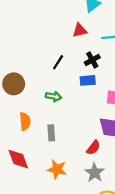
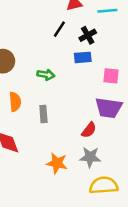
black line: (58, 62) -> (59, 29), moved
orange star: (57, 169) -> (57, 163), moved
gray star: (95, 173) -> (90, 157), turned -30

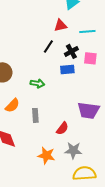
pink square: (111, 76) -> (90, 58), moved
orange semicircle: (15, 102) -> (12, 105), turned 49
red semicircle: (89, 130) -> (62, 128), moved

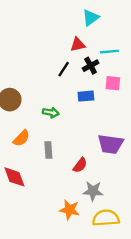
black cross: (71, 51) -> (91, 66), moved
orange star: (46, 155) -> (70, 210), moved

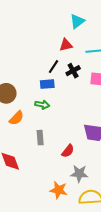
black cross: (91, 66) -> (73, 71), moved
blue rectangle: (86, 96) -> (47, 84), moved
orange semicircle: (21, 138) -> (16, 118), moved

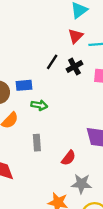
red triangle: (66, 45) -> (76, 36), moved, turned -32
blue rectangle: (47, 84) -> (24, 85), moved

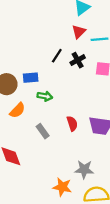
gray rectangle: (37, 143) -> (43, 131), turned -32
red semicircle: (69, 158) -> (72, 124), moved, turned -56

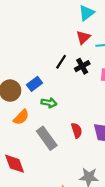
blue rectangle: (31, 78) -> (34, 84), turned -32
gray rectangle: (43, 131) -> (47, 138), size x1.5

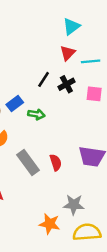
green arrow: (49, 103) -> (36, 114), moved
red semicircle: (77, 130) -> (56, 162), moved

